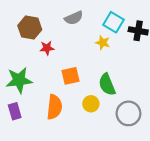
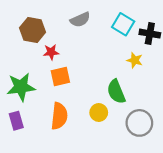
yellow star: (103, 43) -> (135, 60), moved
orange square: (71, 76) -> (60, 76), moved

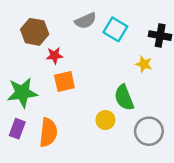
cyan square: (123, 24) -> (115, 29), moved
orange semicircle: (59, 116) -> (48, 132), moved
purple rectangle: (16, 121) -> (17, 129), turned 36

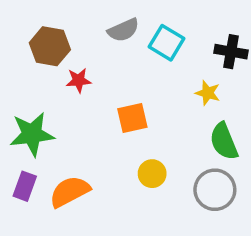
orange square: (64, 82) -> (132, 118), moved
green semicircle: (124, 98) -> (224, 141), moved
orange semicircle: (48, 132) -> (70, 192), turned -124

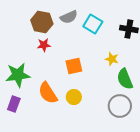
brown hexagon: (50, 46) -> (42, 22), moved
yellow star: (208, 93) -> (112, 59), moved
yellow circle: (152, 174) -> (74, 97), moved
orange semicircle: (70, 192) -> (48, 93), moved, turned -95

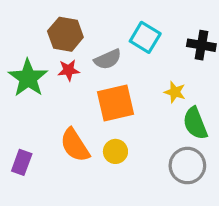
gray semicircle: (69, 17) -> (108, 59), moved
orange square: (74, 66) -> (115, 103), size x1.4
green star: (18, 75) -> (28, 78), moved, turned -30

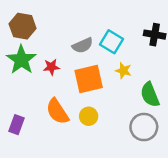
brown hexagon: (65, 34) -> (23, 26), moved
cyan square: (145, 37) -> (111, 42), moved
red star: (69, 70) -> (51, 67), moved
yellow star: (175, 92) -> (123, 71), moved

